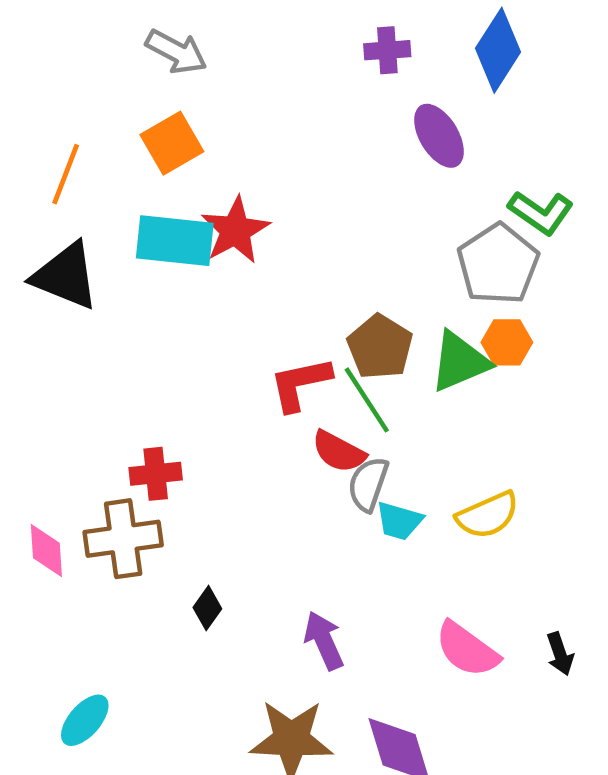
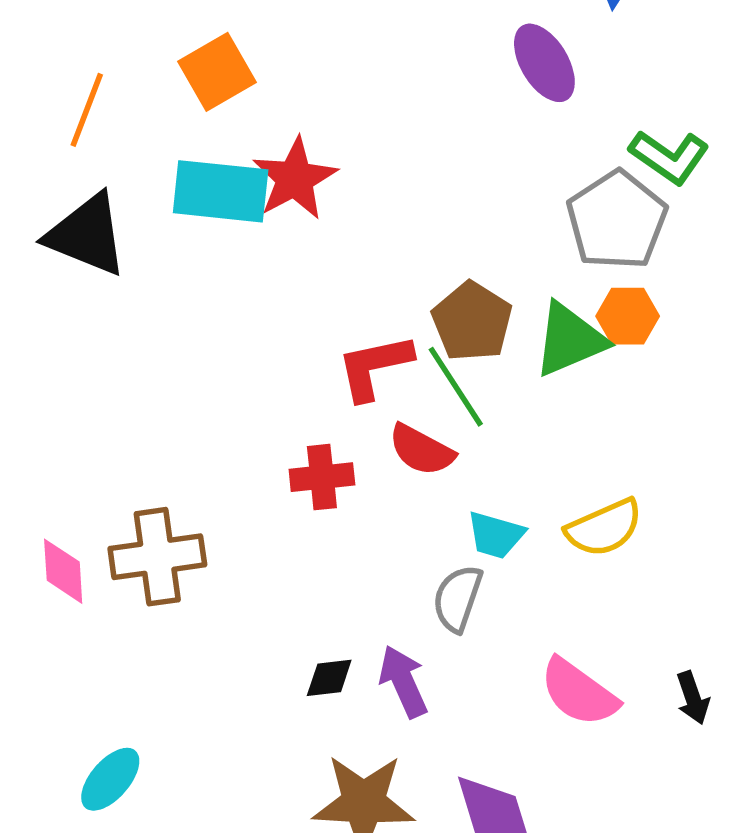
red cross: (156, 474) -> (322, 477), moved
gray semicircle: (368, 484) -> (458, 598), moved
black diamond: (207, 608) -> (329, 678), moved, turned 48

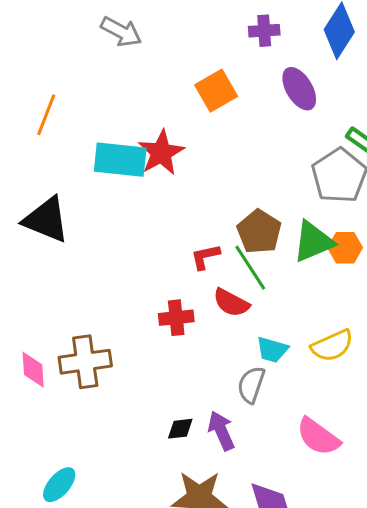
orange square: (217, 72) -> (216, 91), moved
black triangle: (87, 235) -> (46, 220), moved
orange hexagon: (628, 316) -> (345, 248), moved
red L-shape: (374, 367) -> (205, 257), size x0.7

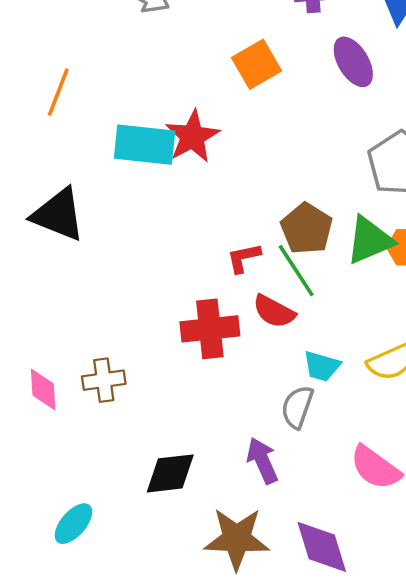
red cross: (176, 318) -> (210, 329), size x1.4
brown cross: (85, 362) -> (104, 380), size x0.7
black diamond: (180, 429) -> (170, 473), moved, size x1.6

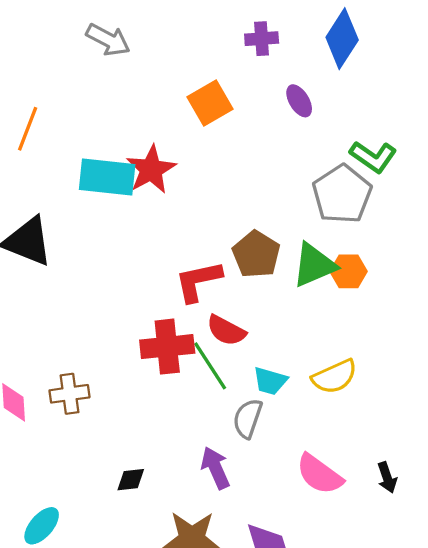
purple ellipse: (353, 62) -> (299, 101), size x0.7
red L-shape: (244, 258) -> (198, 281), size x1.5
green line: (296, 271) -> (210, 366), moved
black diamond: (170, 473) -> (131, 480), size x0.6

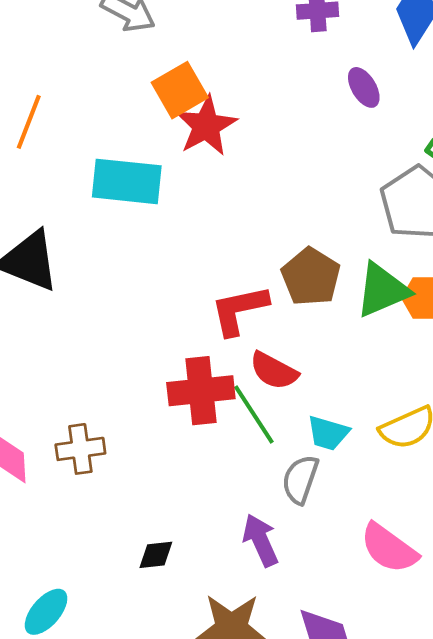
orange square: (210, 103) -> (180, 90), moved
red star: (151, 170) -> (206, 126), moved

